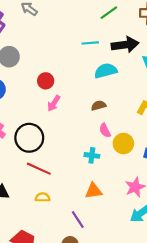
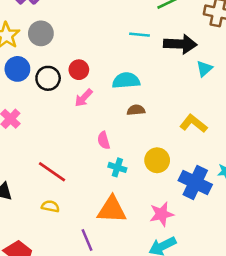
cyan semicircle: (106, 71) -> (126, 81), moved
pink semicircle: (105, 130) -> (104, 140), moved
black circle: (29, 138) -> (48, 78), moved, size x0.7
orange triangle: (94, 191) -> (112, 210), size x1.4

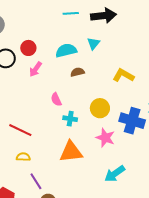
cyan triangle: (204, 69) -> (93, 43), moved
pink star: (162, 214) -> (105, 138), moved, turned -30
purple line: (87, 240) -> (36, 181), moved

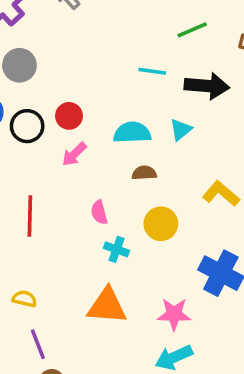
yellow circle: (100, 108) -> (161, 224), moved
red line: (20, 130) -> (30, 216), moved, turned 55
pink star: (105, 138) -> (174, 314), moved, turned -30

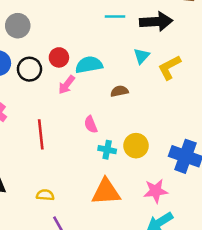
cyan semicircle: (132, 133) -> (89, 65), moved
yellow L-shape: (221, 194) -> (169, 67), moved, turned -60
yellow circle: (161, 224) -> (136, 146), moved

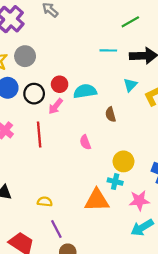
pink arrow: (67, 85) -> (56, 106), moved
brown semicircle: (119, 91) -> (111, 114), turned -96
red line: (41, 134) -> (39, 135), moved
cyan cross: (107, 150) -> (115, 182), moved

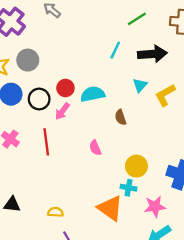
cyan line: (108, 50) -> (115, 50), turned -63
orange triangle: (97, 200) -> (110, 208), turned 40

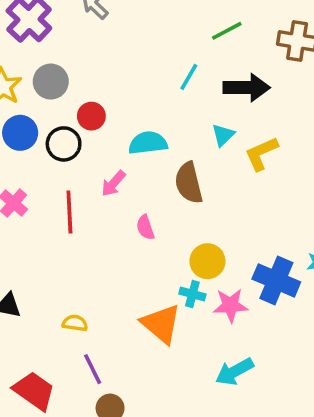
red circle: (65, 88) -> (91, 116), moved
pink arrow: (62, 111) -> (113, 184), moved
brown semicircle: (121, 117) -> (189, 183), size x1.6
pink star: (155, 207) -> (230, 305), moved

